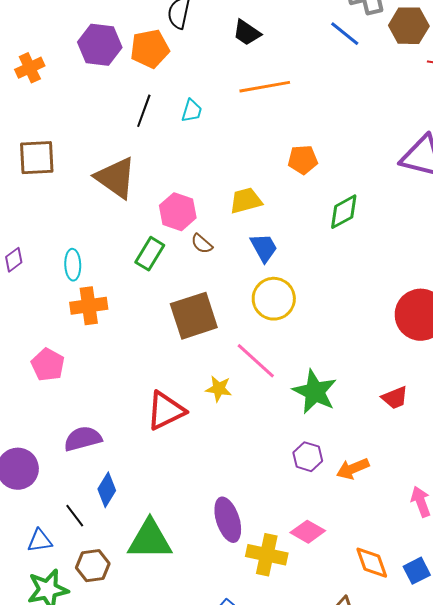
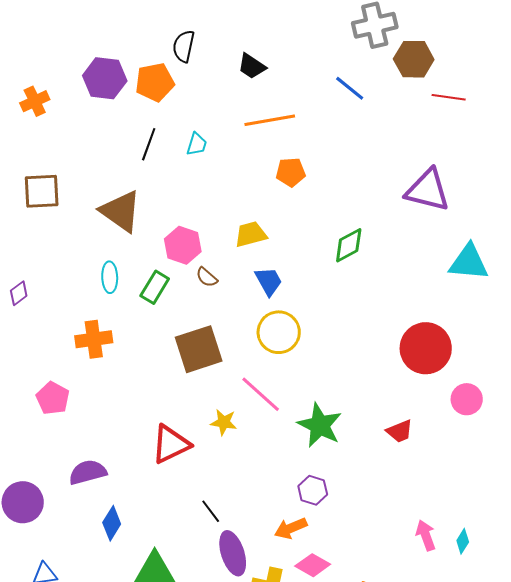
blue line: (345, 34) -> (350, 88), moved
orange pentagon: (303, 160) -> (291, 172), moved
cyan ellipse: (73, 265) -> (110, 277), moved
orange arrow: (353, 469) -> (291, 528), moved
black line: (75, 516) -> (211, 511), moved

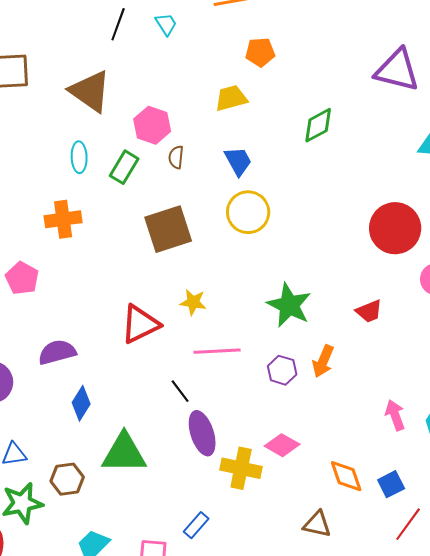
cyan trapezoid: (197, 144) -> (166, 24), turned -50
yellow trapezoid: (251, 234) -> (231, 98), moved
brown semicircle: (207, 277) -> (176, 157), turned 55
pink line: (261, 394) -> (217, 351), moved, turned -45
orange arrow: (291, 528) -> (323, 361), moved, turned -44

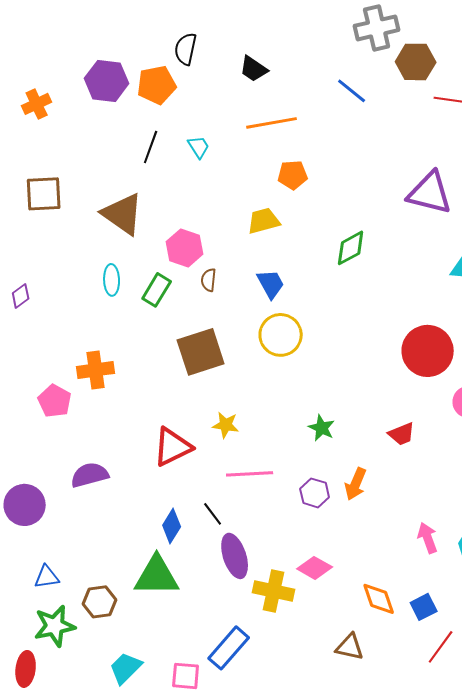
orange cross: (63, 219) -> (96, 370), moved
green star: (289, 305) -> (322, 428), size x0.6
blue diamond: (81, 403) -> (172, 526), moved
blue rectangle: (196, 525) -> (229, 648), size x1.6

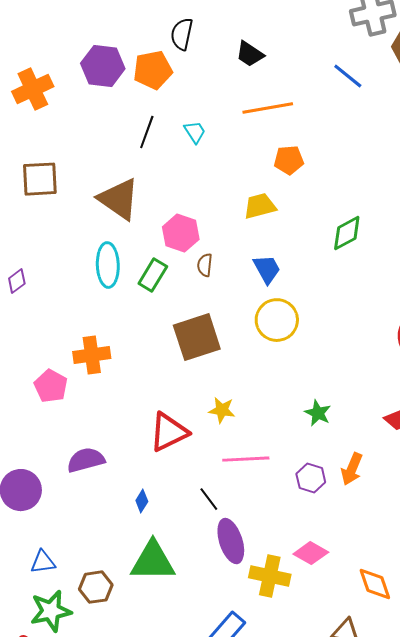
orange cross: (37, 104) -> (33, 89), size x1.4
cyan ellipse: (112, 280) -> (108, 265), size x1.4
blue diamond: (172, 526) -> (142, 501), moved, size x0.7

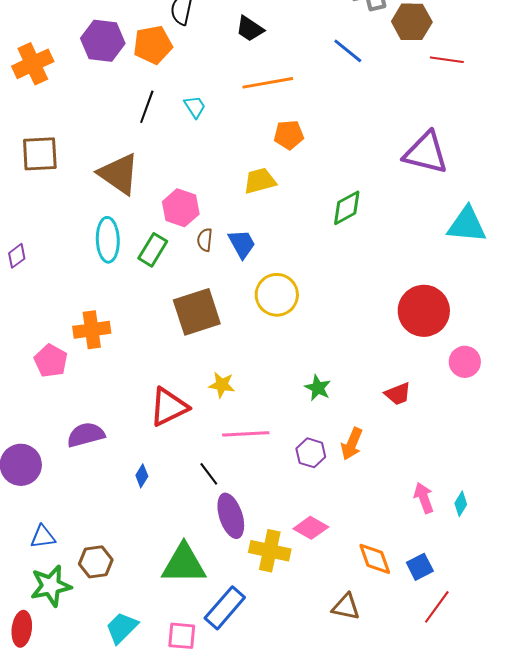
blue trapezoid: (267, 269) -> (242, 244), moved
green triangle: (153, 561) -> (184, 564), moved

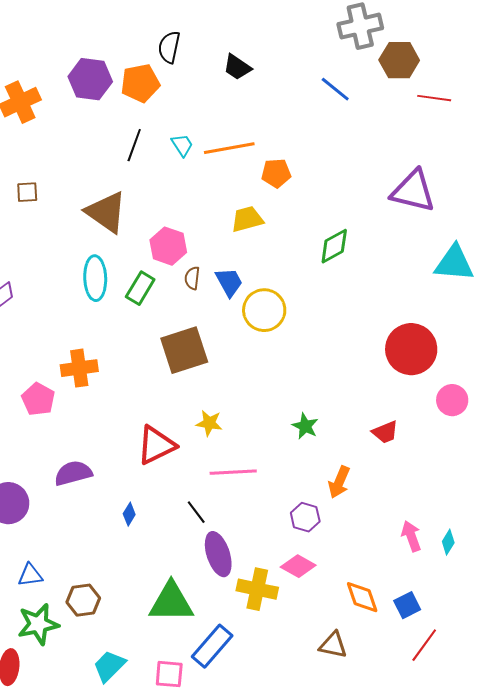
orange line: (268, 83) -> (229, 148), moved
brown square: (40, 154) -> (27, 192), size x0.6
yellow circle: (277, 295) -> (264, 310), moved
purple hexagon: (311, 453) -> (305, 517), moved

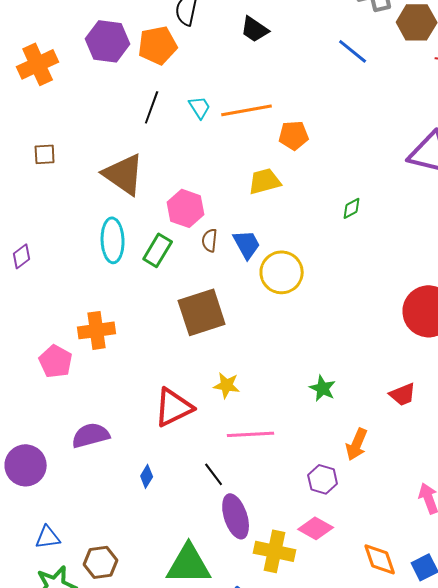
green diamond: (334, 246) -> (352, 208), size x0.6

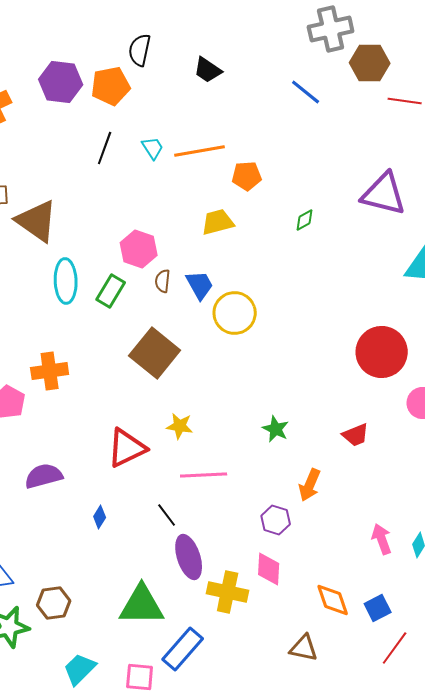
brown triangle: (124, 174) -> (37, 221), moved
green diamond: (352, 208) -> (305, 220), moved
brown square: (202, 312) -> (155, 353), turned -33
pink diamond: (316, 528) -> (269, 569), turned 64

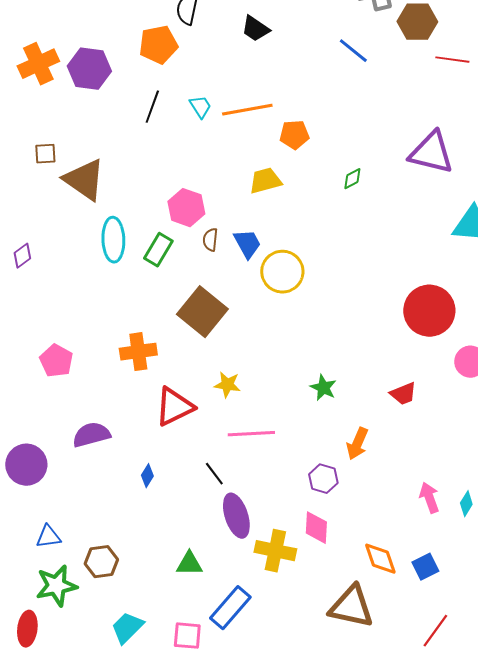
purple hexagon: (61, 82) -> (89, 69), moved
orange cross: (50, 371) -> (138, 352), moved
green triangle: (142, 605) -> (189, 564), size x0.6
brown triangle: (304, 648) -> (351, 607), size x1.6
red line: (395, 648) -> (435, 631), moved

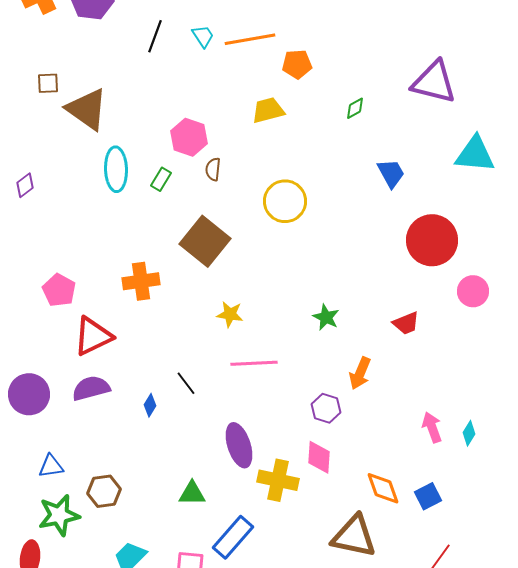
blue trapezoid: (247, 244) -> (391, 173), moved
green rectangle: (158, 250) -> (161, 179), size x0.7
red triangle: (174, 407) -> (93, 336), moved
purple semicircle: (91, 435) -> (91, 388), moved
black line: (214, 474) -> (186, 383), moved

